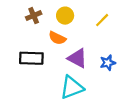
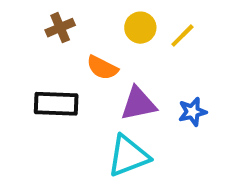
yellow circle: (65, 16) -> (140, 28), moved
purple triangle: (77, 58) -> (138, 104), turned -40

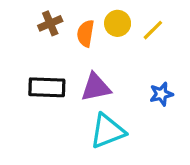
orange semicircle: (102, 68) -> (86, 33), moved, turned 72
purple triangle: (138, 104) -> (96, 87), moved

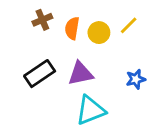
yellow circle: (118, 23) -> (99, 33), moved
black rectangle: (47, 87) -> (40, 74), turned -36

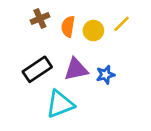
blue star: (136, 79) -> (105, 75), moved
cyan triangle: (90, 110) -> (60, 104), moved

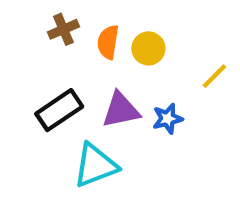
yellow line: (121, 24) -> (214, 76), moved

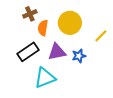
orange semicircle: (108, 42) -> (43, 28), moved
yellow circle: (148, 48) -> (70, 23), size x1.5

